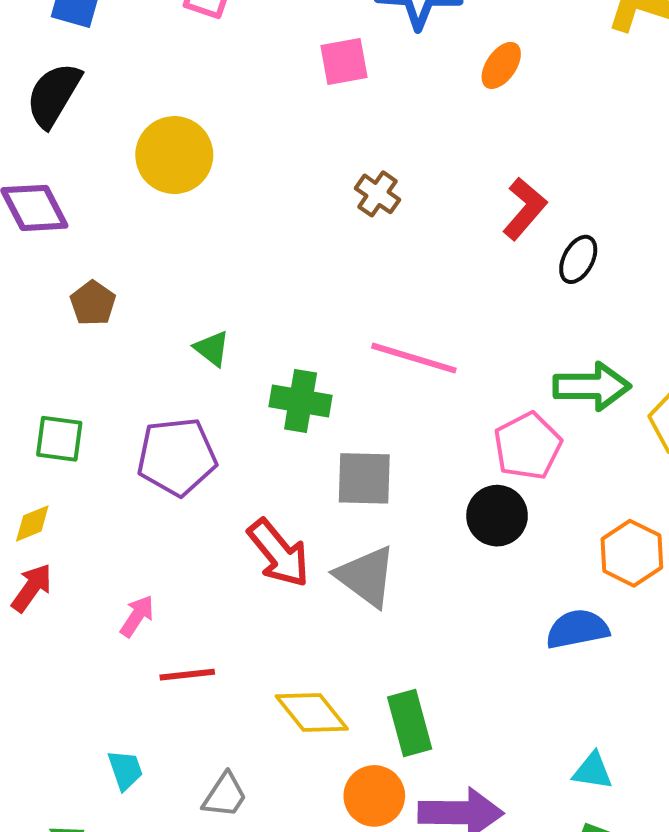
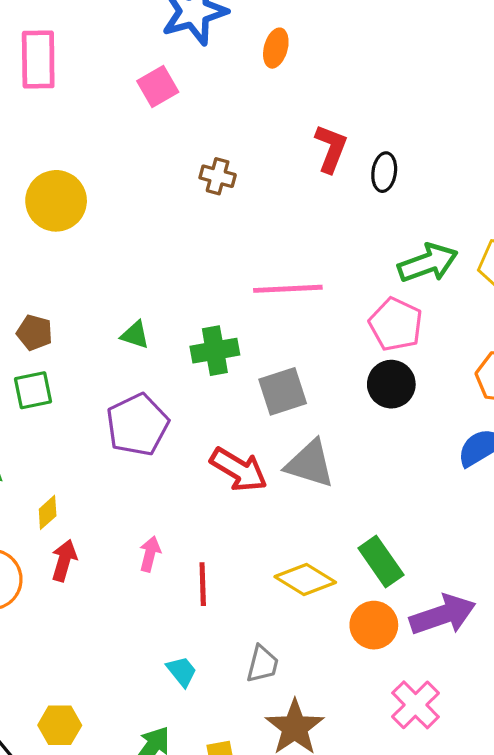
green square: (59, 439) -> (33, 390), moved
red line: (187, 675) -> (203, 584), turned -66

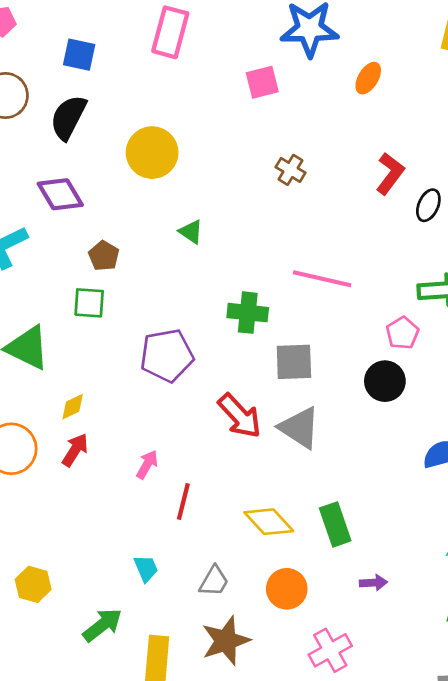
pink pentagon: (396, 324) -> (402, 333), size x0.7
green triangle: (135, 335) -> (191, 232), moved
purple arrow: (443, 615) -> (373, 583), size x0.5
orange circle: (374, 625) -> (287, 589), moved

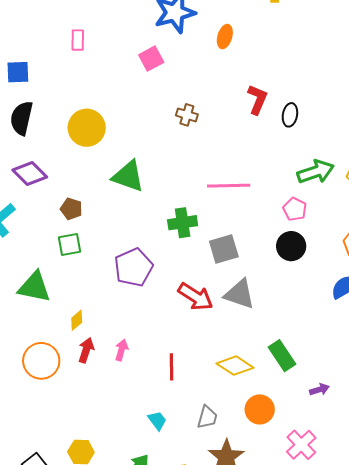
pink rectangle: (170, 32) -> (78, 40), size x0.6
green triangle: (191, 232) -> (128, 176), size x1.8
pink arrow: (147, 464) -> (122, 350), moved

